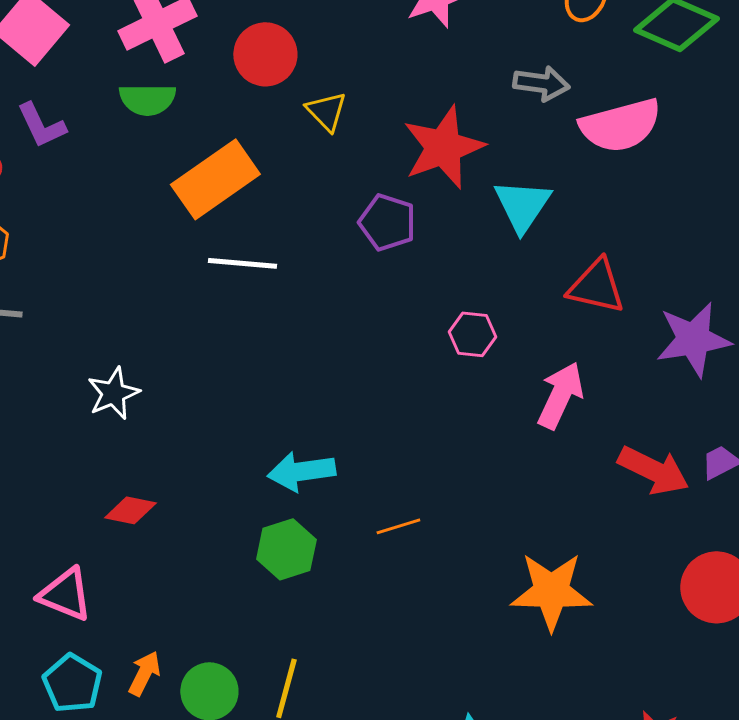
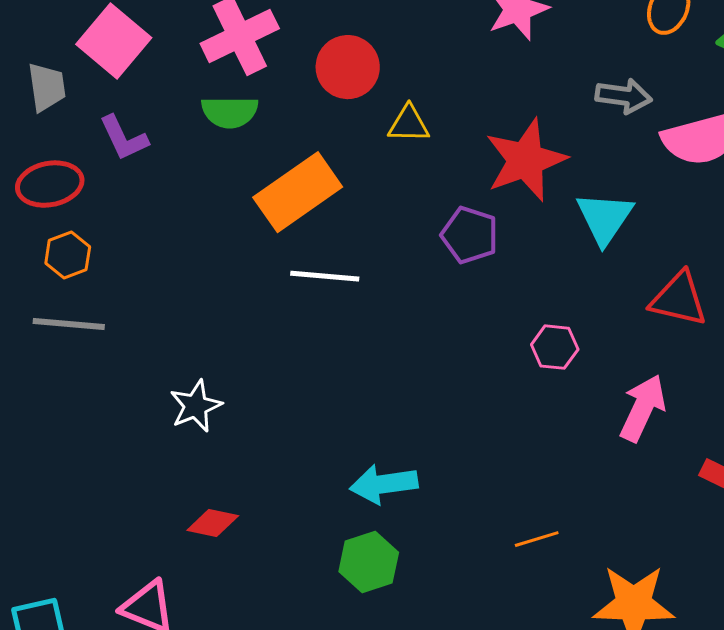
yellow triangle: (326, 111) -> (409, 124), turned -45
orange line: (398, 526) -> (537, 539), moved

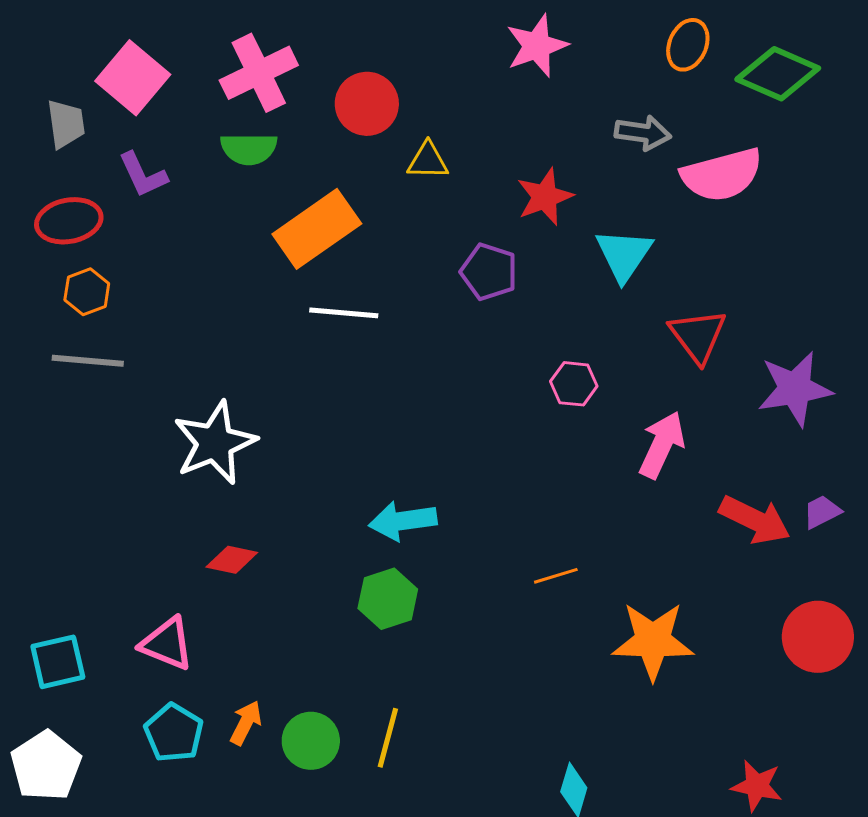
red star: (526, 160) -> (545, 197), size x0.7
red triangle: (679, 299) -> (698, 336), turned 40
white star: (196, 406) -> (215, 443), size x1.6

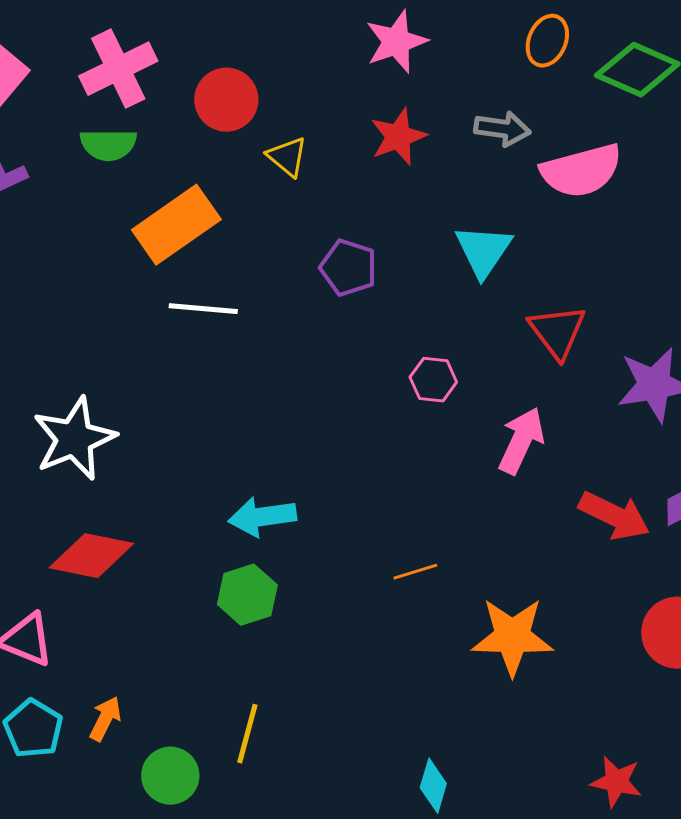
yellow triangle: (428, 161) -> (287, 157), turned 39
red star: (545, 197) -> (398, 137), moved
red diamond: (232, 560) -> (91, 556), size x1.6
green circle: (311, 741) -> (170, 776), moved

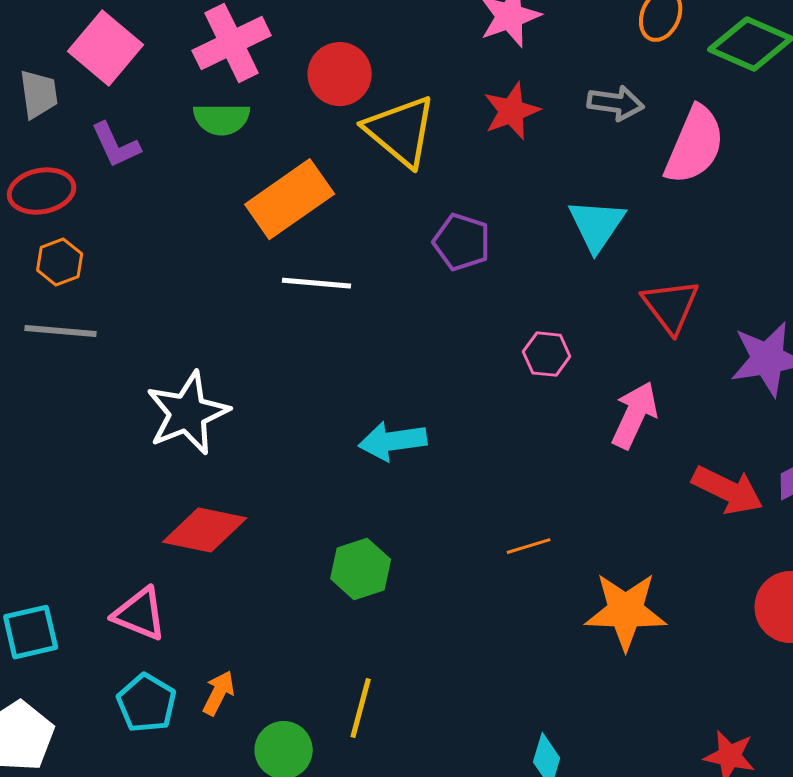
yellow triangle: (287, 157) -> (401, 131), size x1.8
pink semicircle: (581, 171) -> (695, 145), turned -52
cyan arrow: (262, 517) -> (393, 441), moved

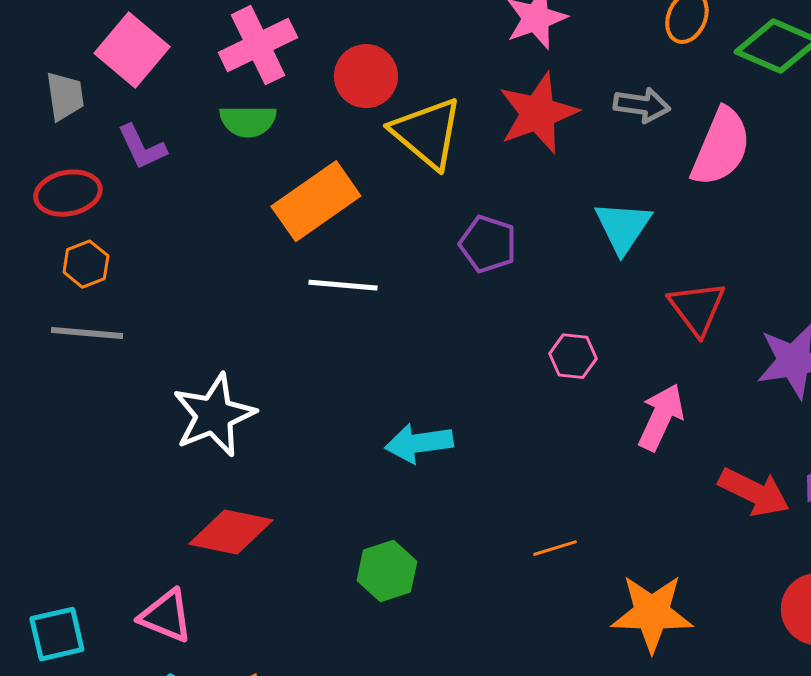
red star: (512, 111) -> (538, 113), size x1.4

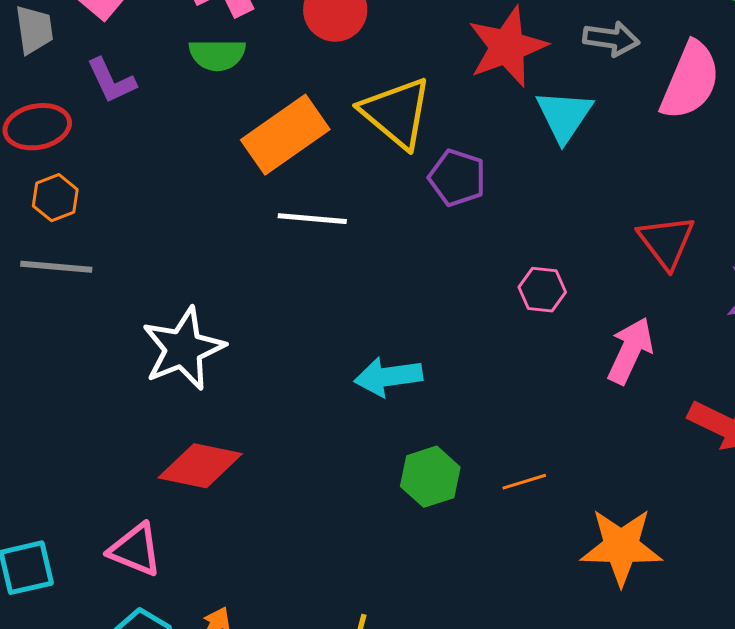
yellow triangle: (427, 133) -> (396, 113), moved
cyan triangle: (623, 227) -> (564, 116), moved
green hexagon: (387, 571) -> (430, 477), moved

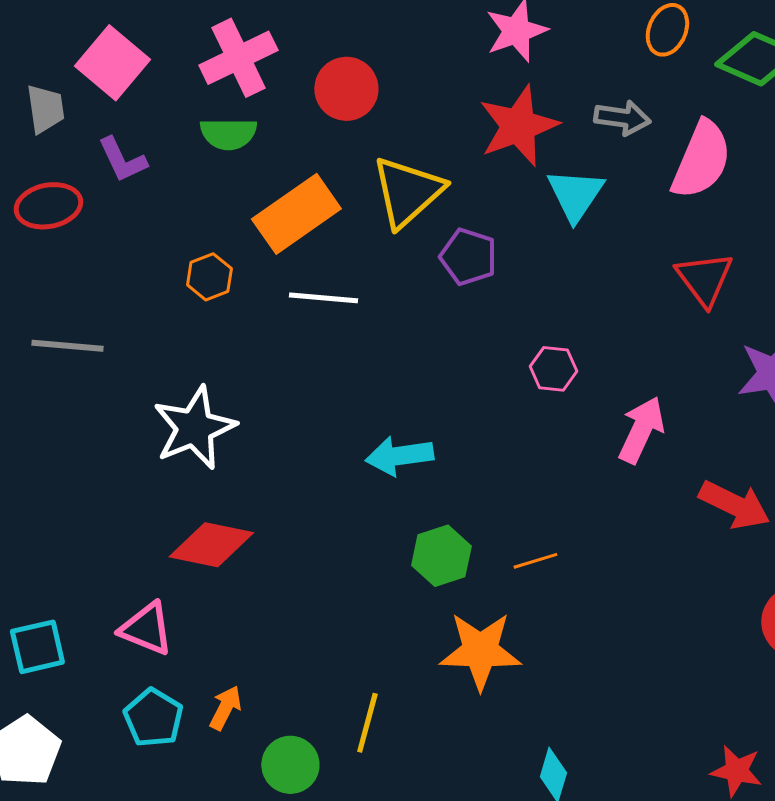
yellow triangle: (396, 113) -> (407, 192), turned 38
orange hexagon: (55, 198) -> (209, 277), moved
red triangle: (666, 242) -> (704, 279), moved
orange star: (621, 547) -> (480, 651), moved

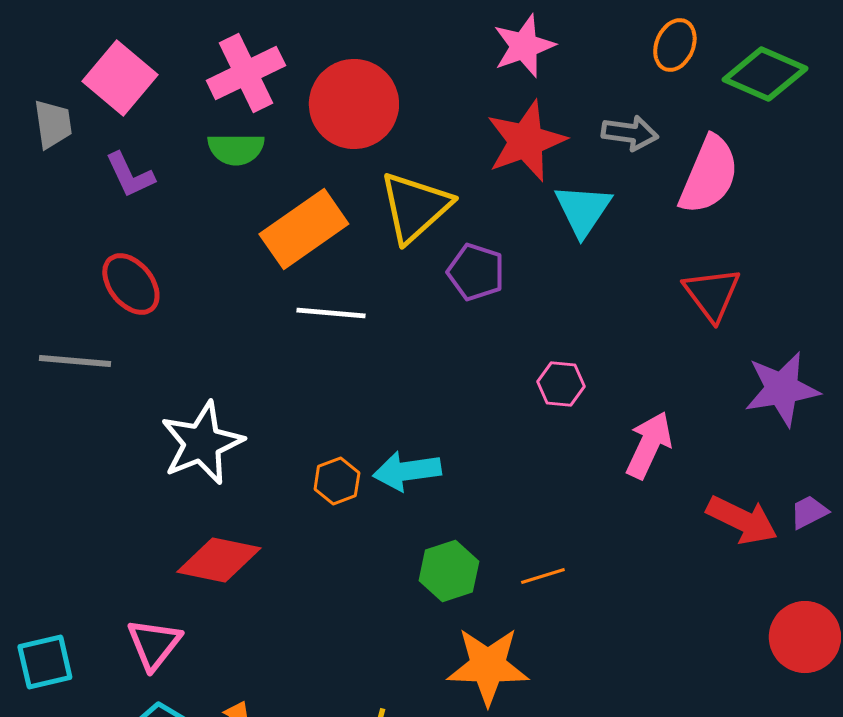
red circle: (346, 89) -> (354, 104), size x1.4
red ellipse: (48, 206) -> (131, 284), moved, turned 62
orange hexagon: (209, 277) -> (337, 481), moved
pink triangle: (146, 629) -> (154, 644), turned 46

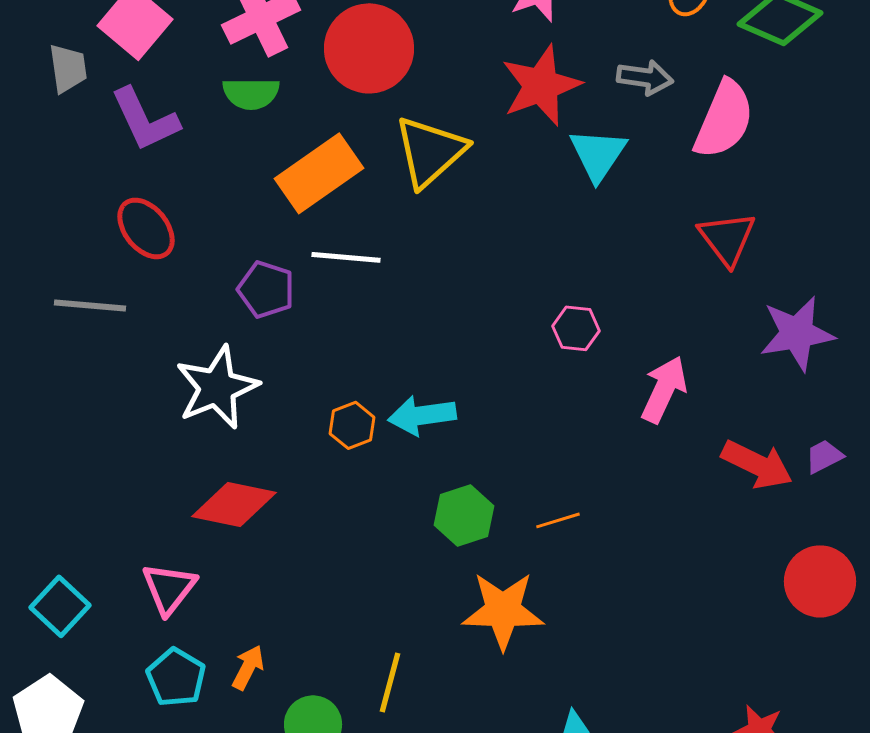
purple L-shape: (130, 175) -> (145, 119), size x1.4
purple pentagon: (476, 272) -> (266, 289), moved
cyan square: (45, 662) -> (60, 606), turned -34

